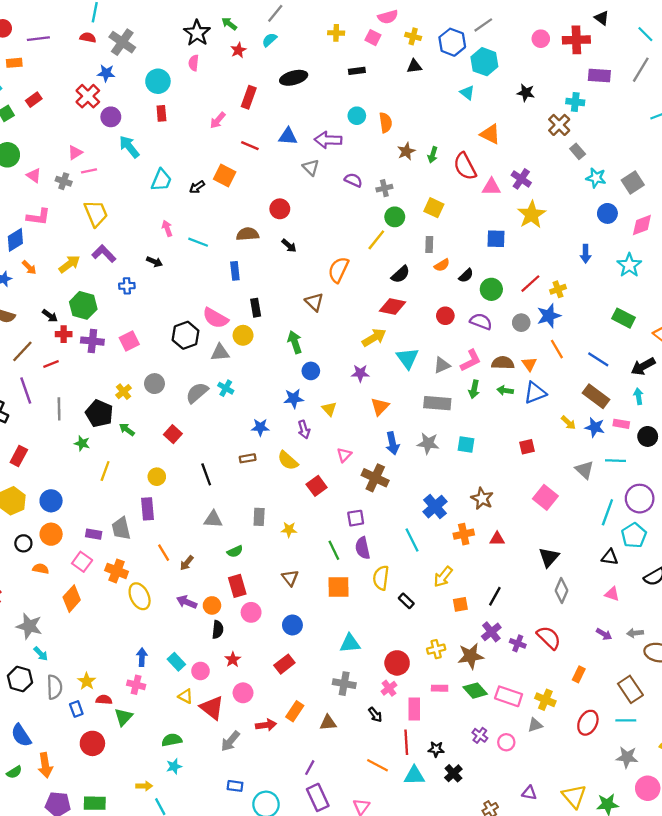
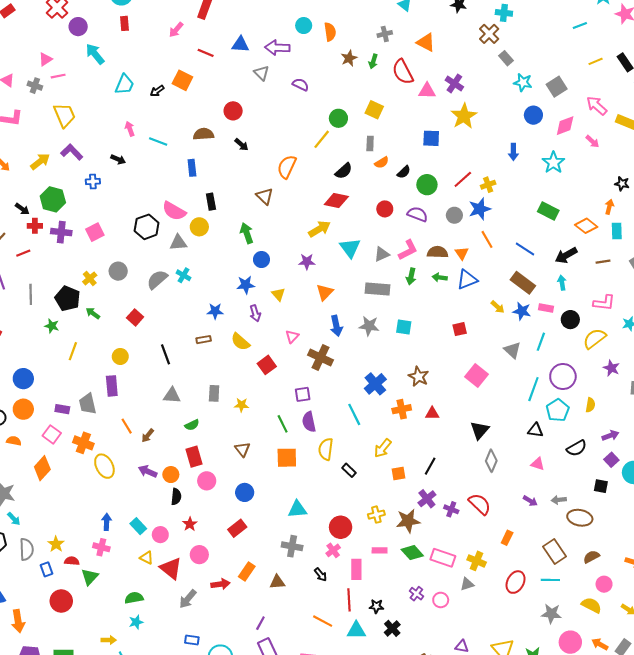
gray cross: (384, 188) -> (385, 34), moved
cyan line: (615, 461) -> (541, 342), turned -72

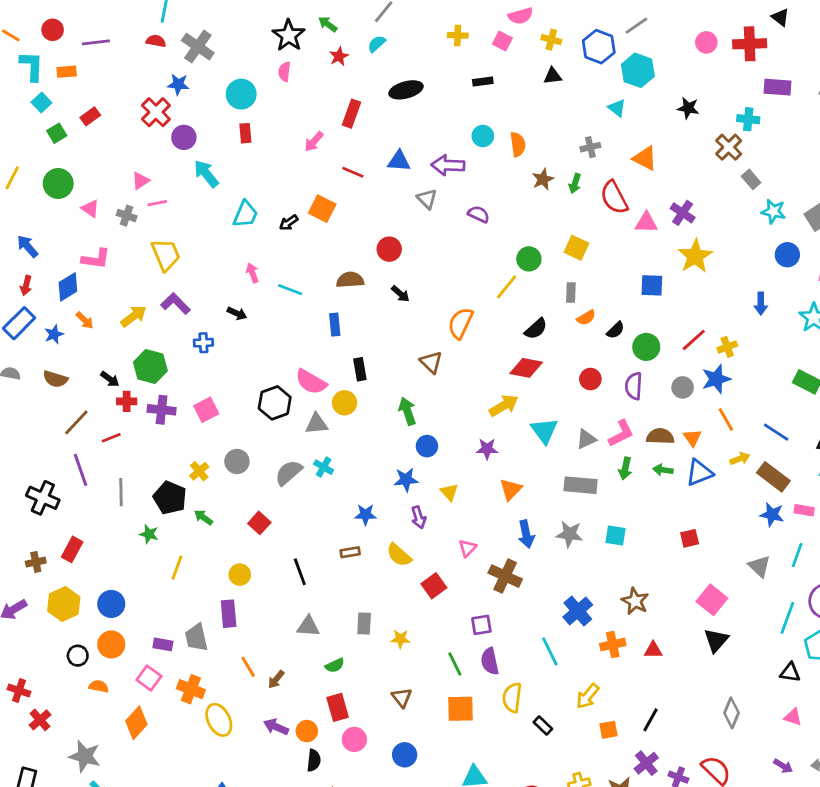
purple semicircle: (417, 214) -> (634, 386), turned -108
yellow arrow: (498, 307) -> (740, 459), moved, turned -64
black triangle: (480, 430) -> (716, 640), moved

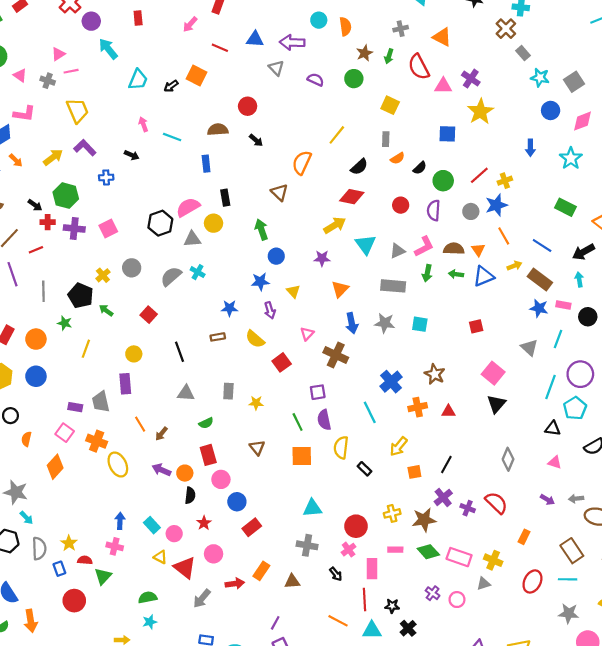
green circle: (529, 259) -> (354, 79), moved
pink semicircle: (311, 382) -> (188, 207), turned 120
orange circle: (111, 644) -> (36, 339), moved
orange semicircle: (99, 686) -> (26, 439), turned -88
blue circle: (405, 755) -> (237, 502), moved

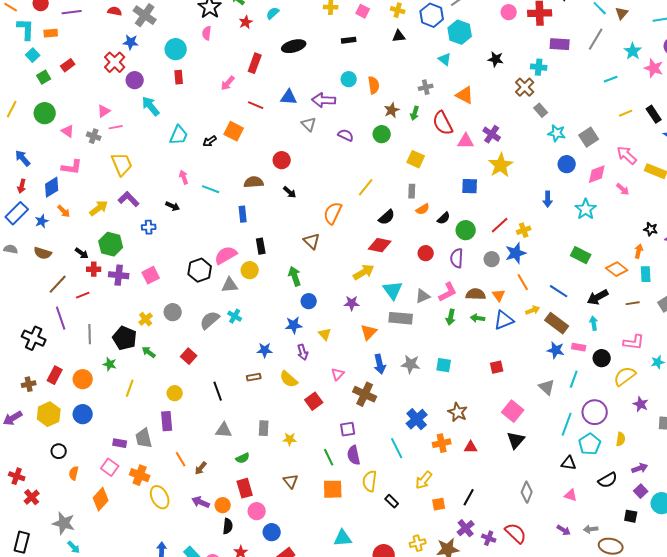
gray rectangle: (393, 286) -> (401, 318), moved

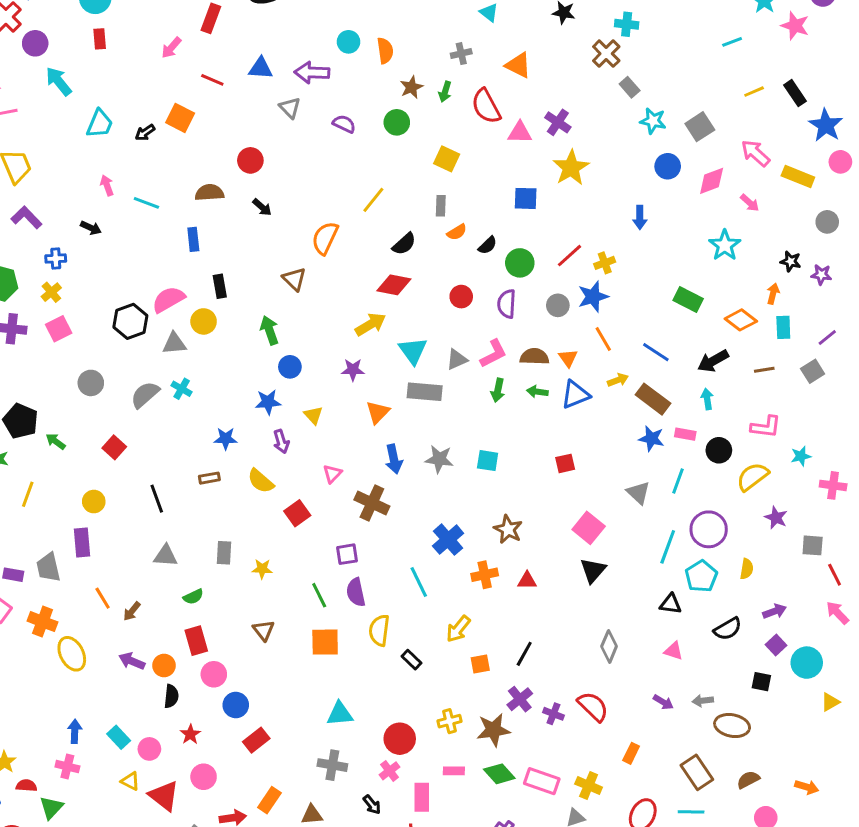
cyan star: (586, 209) -> (725, 245), moved
yellow cross: (146, 319) -> (51, 292), moved

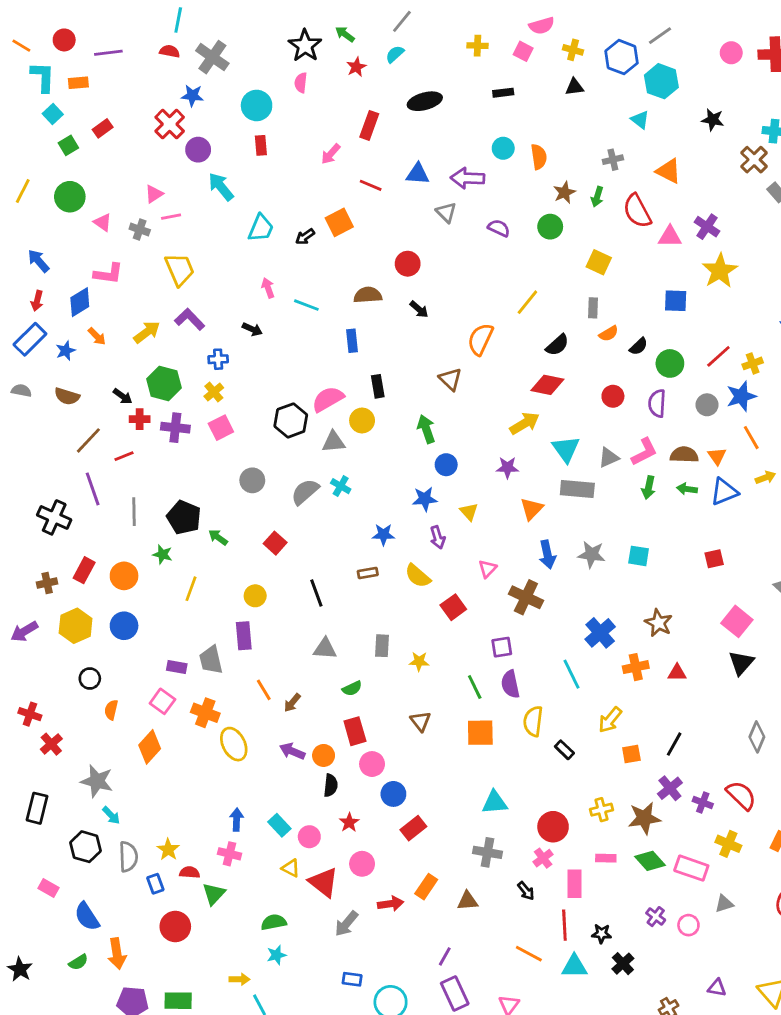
orange square: (180, 118) -> (339, 222), turned 36
yellow cross: (589, 786) -> (728, 844), moved

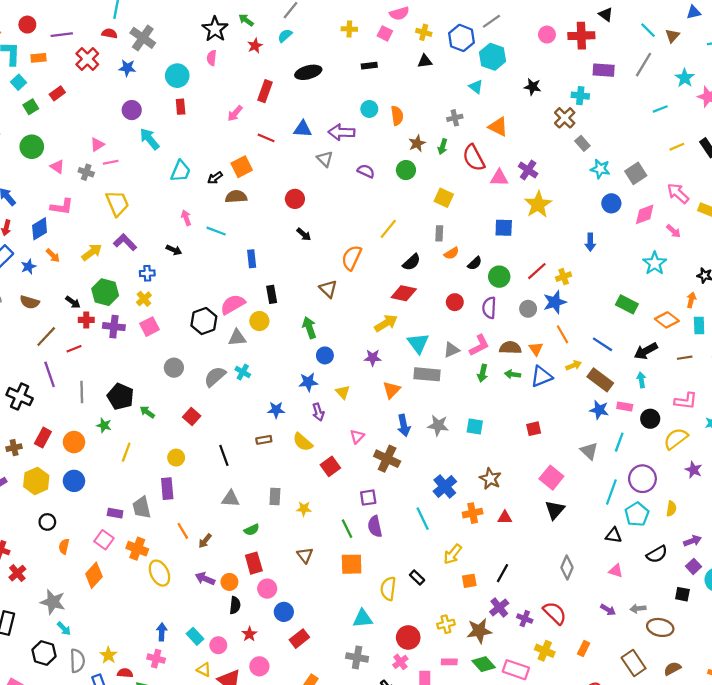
red cross: (170, 124) -> (87, 59), moved
brown semicircle: (368, 295) -> (236, 197), moved
yellow semicircle: (533, 721) -> (388, 589), moved

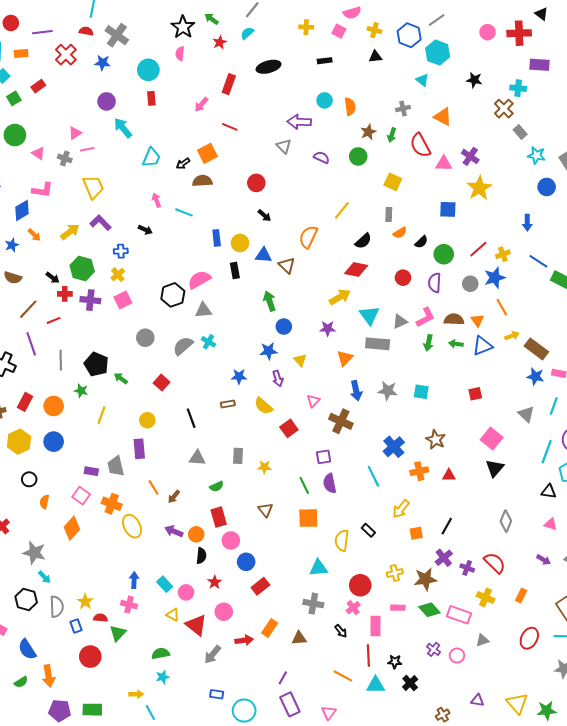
blue triangle: (303, 129) -> (263, 255), moved
yellow circle: (259, 321) -> (240, 243), moved
blue line: (602, 344) -> (538, 261), moved

